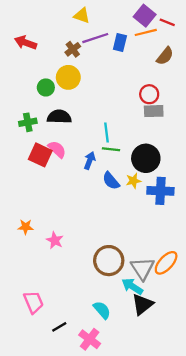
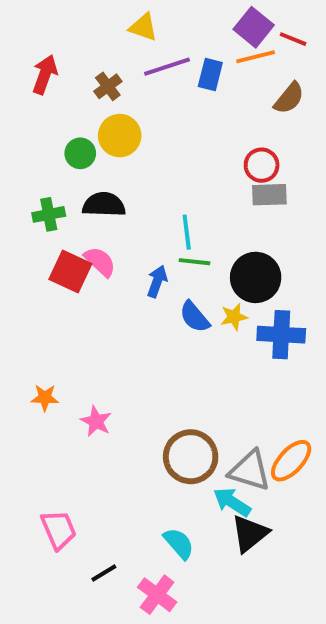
red arrow: (26, 43) -> (45, 75), turned 90
brown cross: (73, 49) -> (108, 86), moved
gray triangle: (142, 268) -> (250, 471), turned -40

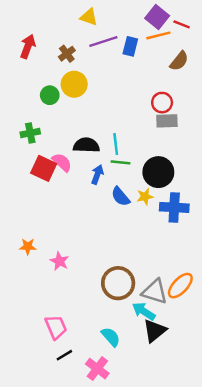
black semicircle: (104, 205) -> (86, 145), moved
pink trapezoid: (59, 530) -> (56, 327), moved

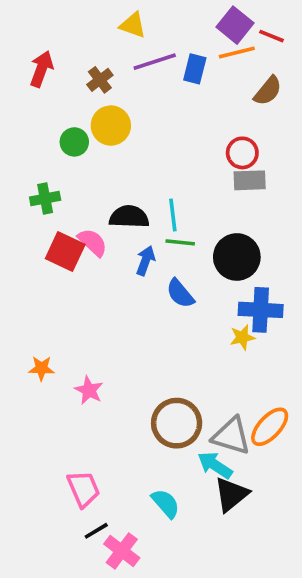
yellow star: (145, 197) -> (242, 337), moved
pink cross: (97, 369) -> (122, 551), moved

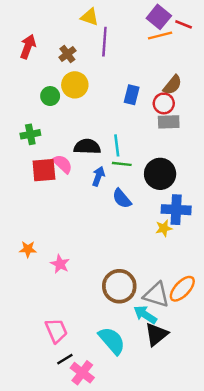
purple line: (155, 62) -> (104, 42), turned -68
blue rectangle: (195, 69) -> (132, 95), moved
brown semicircle: (268, 91) -> (172, 85), moved
red square: (65, 251) -> (44, 170), turned -30
cyan semicircle: (166, 503) -> (112, 341), size x1.4

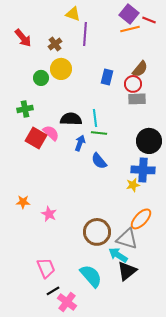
red arrow: (28, 47) -> (23, 38), turned 120
red square: (44, 170) -> (36, 138), turned 35
black circle: (160, 174) -> (149, 141), moved
orange ellipse: (182, 289) -> (141, 219), moved

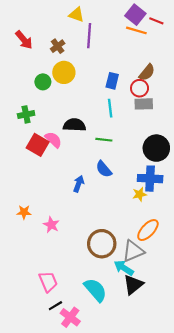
orange line: (130, 29) -> (136, 30), turned 30
cyan line: (95, 118) -> (110, 108), moved
blue arrow: (80, 143) -> (79, 184), moved
gray triangle: (127, 239) -> (133, 251), turned -40

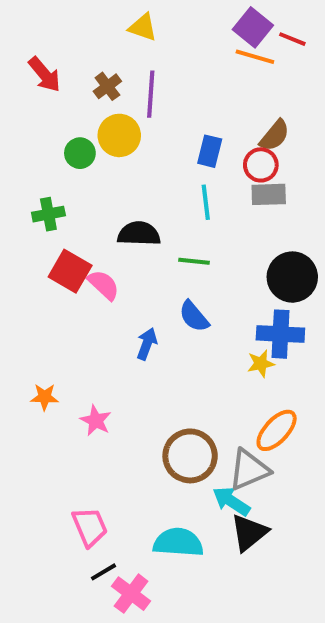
purple line: (89, 36) -> (151, 94), moved
pink semicircle: (53, 140) -> (104, 285), moved
cyan semicircle: (95, 290) -> (178, 542), turned -45

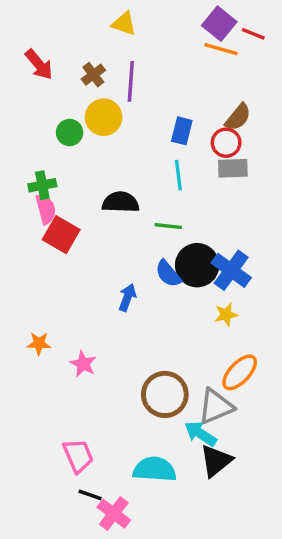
black circle: (292, 277) -> (197, 265), moved
pink semicircle: (104, 285) -> (46, 209), moved, turned 32
blue cross: (280, 334) -> (231, 270), moved, turned 33
black line: (104, 572) -> (90, 495), turned 50

